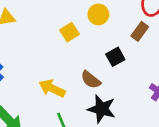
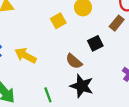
yellow arrow: (52, 88) -> (26, 56), moved

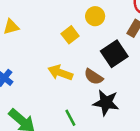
black square: (95, 43) -> (114, 54), size x1.5
yellow arrow: (26, 56) -> (60, 73), moved

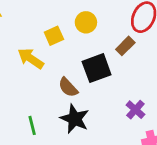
yellow arrow: (60, 73) -> (31, 58), moved

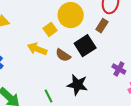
yellow circle: (86, 22) -> (71, 15), size x1.6
brown semicircle: (68, 87) -> (63, 55), moved

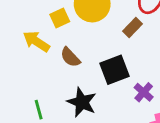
black square: (85, 46) -> (115, 70), moved

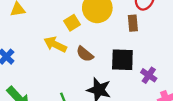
brown rectangle: (133, 27) -> (133, 23), turned -42
black square: (115, 70) -> (122, 60), turned 30

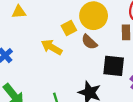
brown semicircle: (85, 54) -> (89, 42), moved

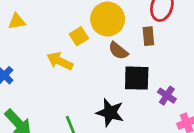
brown semicircle: (89, 42) -> (118, 51), moved

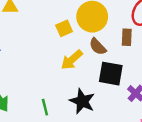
yellow arrow: (60, 61) -> (72, 60), moved, turned -75

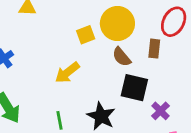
yellow arrow: (72, 60) -> (67, 73), moved

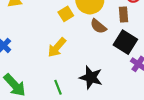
black square: (134, 88) -> (125, 42), moved, turned 30

